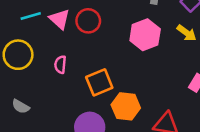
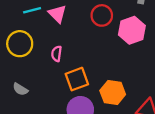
red circle: (88, 21) -> (102, 15), moved
orange square: (99, 82) -> (77, 79), moved

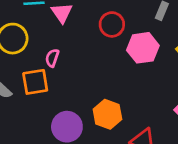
orange square: (77, 79) -> (35, 82), moved

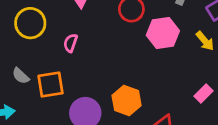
orange square: (35, 82) -> (50, 85), moved

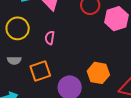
gray semicircle: (21, 76) -> (14, 60), moved, turned -32

